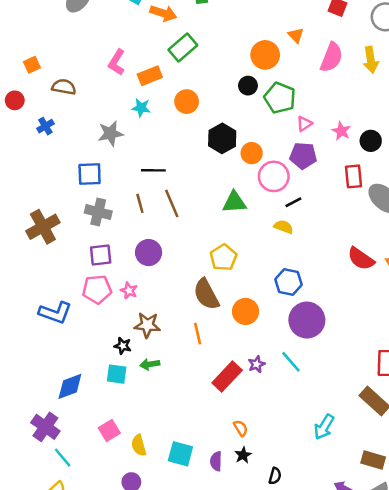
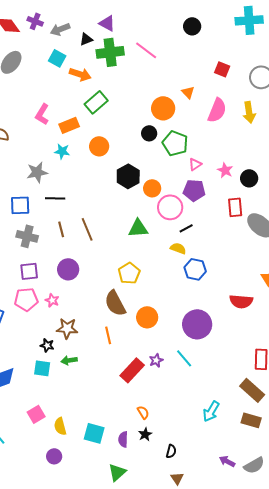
black line: (153, 170) -> (55, 198), moved
red semicircle: (361, 259) -> (241, 301), moved, turned -30
blue hexagon: (288, 282) -> (195, 269), moved
brown rectangle: (373, 460) -> (251, 420), moved

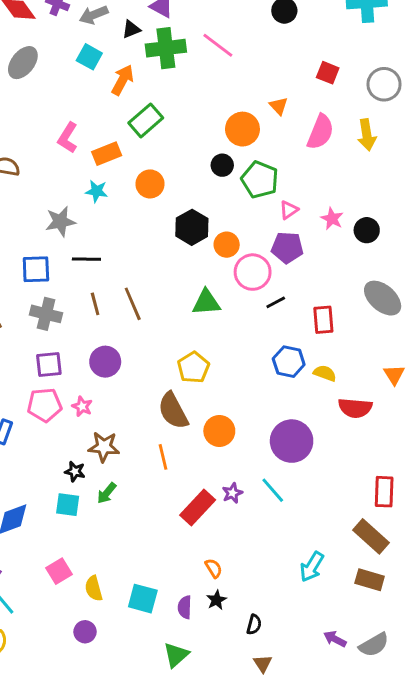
orange arrow: (80, 74) -> (123, 80), turned -80
red rectangle: (235, 207) -> (323, 320), moved
yellow semicircle: (178, 248) -> (325, 373), moved
green arrow: (69, 360) -> (107, 493), turned -42

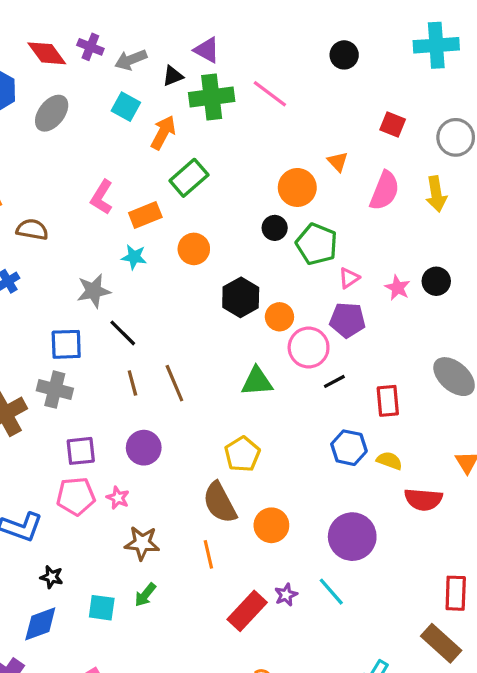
black circle: (367, 230) -> (436, 281), moved
black line: (86, 259) -> (123, 333), turned 44
gray cross: (46, 314) -> (55, 390), moved
black star: (75, 471) -> (52, 577), moved

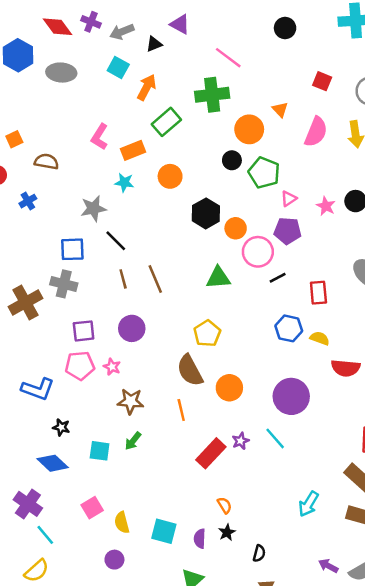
green cross: (212, 97) -> (212, 95), moved
gray ellipse: (52, 113) -> (61, 73), turned 56
blue diamond: (40, 624) -> (53, 463), turned 64

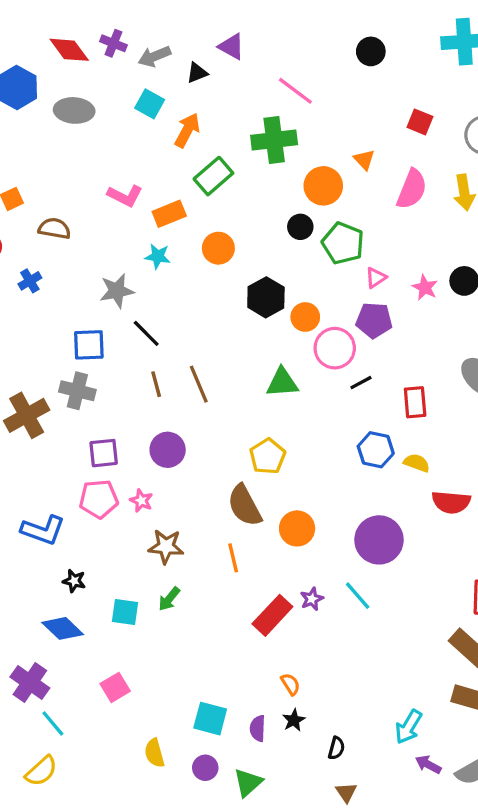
pink L-shape: (100, 137) -> (125, 196), turned -95
cyan arrow: (309, 504) -> (408, 727), moved
yellow semicircle: (122, 523) -> (154, 753), moved
purple circle: (114, 560) -> (205, 768), moved

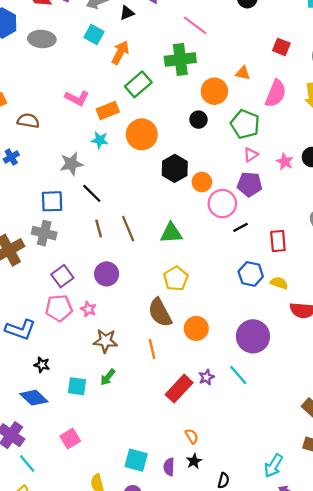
orange triangle: (364, 160) -> (243, 73), turned -35
green pentagon: (343, 243) -> (245, 124), moved
orange circle: (218, 248) -> (142, 134), size x1.4
green triangle: (282, 383) -> (171, 233), moved
purple square: (104, 453) -> (62, 276), turned -30

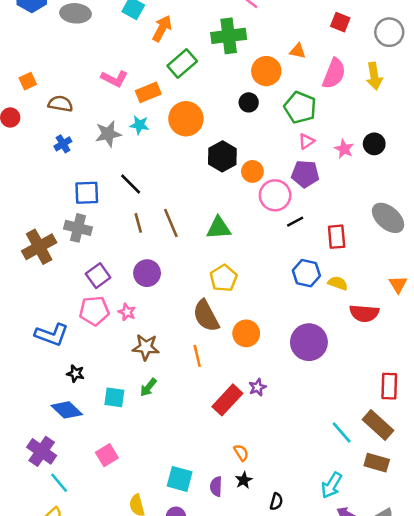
blue cross: (11, 157) -> (63, 144), moved
gray star: (71, 164) -> (108, 134), moved
cyan line: (238, 375) -> (342, 433), moved

